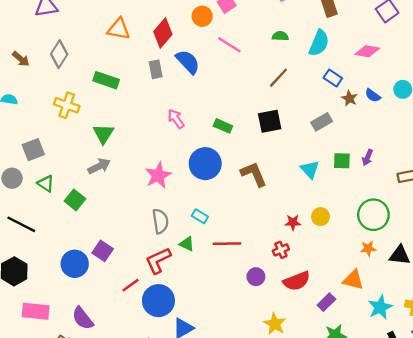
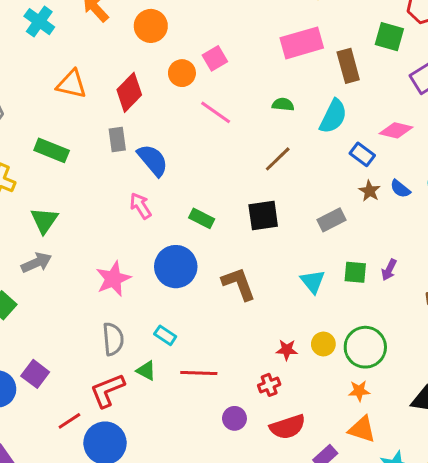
blue semicircle: (188, 62) -> (153, 160), moved
blue rectangle: (333, 78) -> (362, 154), moved
green circle: (373, 215) -> (365, 347), moved
orange star: (368, 248) -> (359, 391), moved

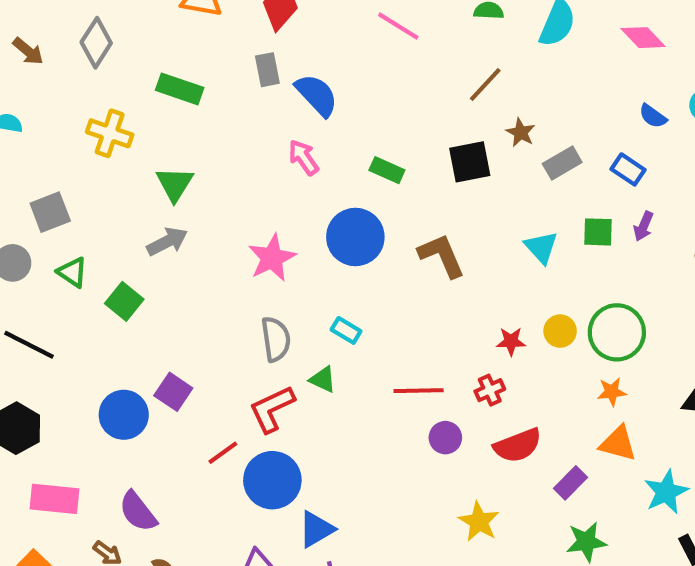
pink diamond: (396, 130) -> (643, 38), turned 36
blue rectangle: (362, 154) -> (628, 169), moved
brown star: (370, 191) -> (521, 133), moved
red line: (199, 373) -> (419, 391), moved

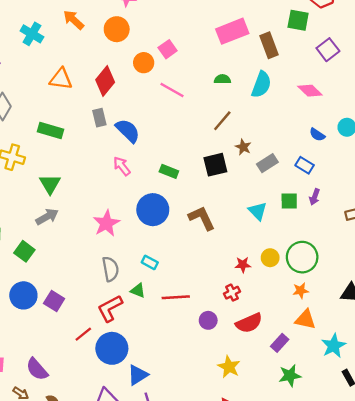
red line: (419, 391) -> (176, 297), moved
blue circle: (124, 415) -> (23, 295), moved

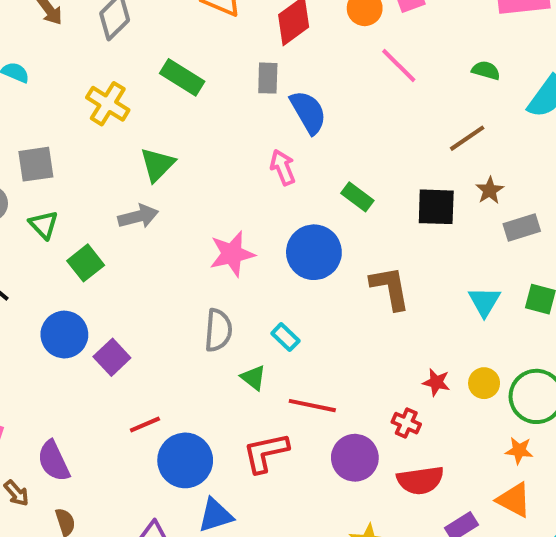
red cross: (232, 293) -> (406, 423), turned 35
red L-shape: (110, 308) -> (266, 453), moved
purple circle: (208, 320) -> (355, 458), size x1.5

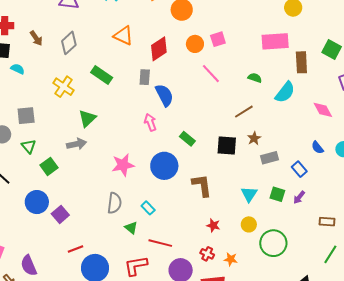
red star: (436, 382) -> (213, 225), moved
yellow circle: (484, 383) -> (249, 224), moved
orange star: (519, 450) -> (231, 259), moved

